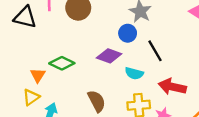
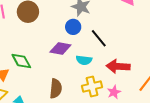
green diamond: (62, 63) -> (21, 61), turned 45
brown semicircle: (97, 101) -> (56, 89), turned 42

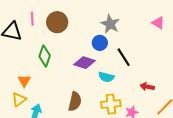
green diamond: (21, 61) -> (45, 56), moved, turned 40
red arrow: (118, 66) -> (147, 87), moved, size x0.6

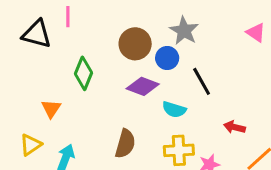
brown circle: (57, 22) -> (135, 44), moved
yellow triangle: (19, 100) -> (31, 145), moved

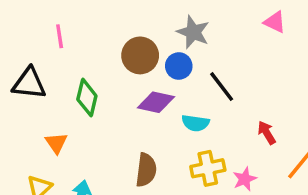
black triangle: (37, 34) -> (29, 83), moved
red arrow: (234, 127) -> (267, 133), turned 54

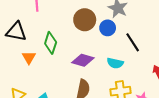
purple diamond: (156, 102) -> (83, 60), moved
orange triangle: (56, 143) -> (29, 58), moved

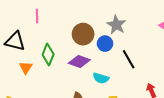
purple diamond: (83, 60) -> (79, 62), moved
cyan semicircle: (115, 63) -> (101, 78), moved

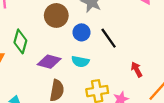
blue circle: (105, 44) -> (81, 32), moved
purple diamond: (79, 62) -> (49, 62), moved

